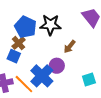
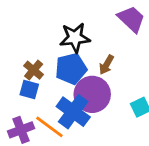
blue pentagon: (25, 27) -> (71, 69), moved, turned -30
purple circle: (57, 66) -> (92, 94), size x1.6

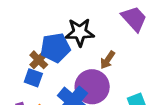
blue pentagon: (71, 69) -> (55, 48), moved

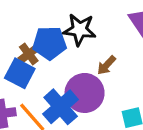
blue square: (33, 78) -> (20, 73), size x1.4

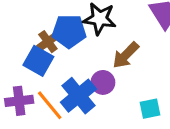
brown arrow: (106, 65) -> (126, 55), size x1.4
purple circle: (85, 93) -> (103, 82), size x0.6

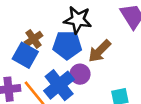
blue pentagon: (69, 31) -> (67, 45), moved

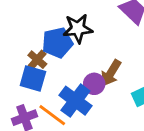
blue pentagon: (67, 45) -> (57, 43), moved
brown arrow: (100, 51) -> (111, 73), moved

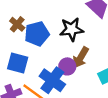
black star: (78, 28) -> (72, 29), moved
brown cross: (37, 60) -> (17, 24), moved

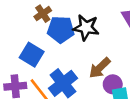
black star: (72, 29) -> (86, 28), moved
purple circle: (67, 66) -> (113, 84), moved

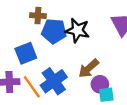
brown cross: (43, 14) -> (38, 16), turned 35
blue square: (32, 55) -> (26, 53), turned 35

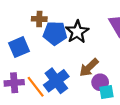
black star: (77, 30) -> (77, 32), turned 30
blue square: (26, 53) -> (19, 47), moved

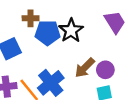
purple circle: (100, 82) -> (105, 70), moved

